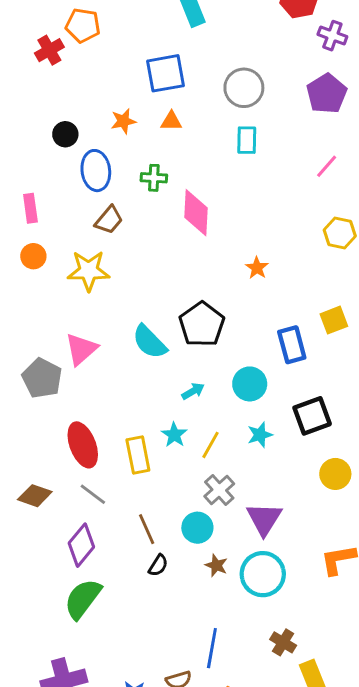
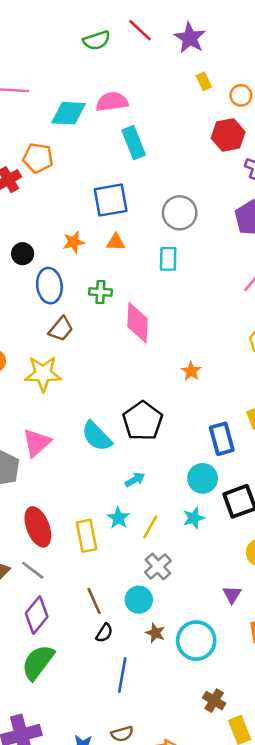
cyan rectangle: (247, 140) -> (168, 259), moved
cyan circle: (250, 384) -> (203, 478), moved
gray line: (93, 494) -> (33, 570), moved
purple triangle: (264, 519) -> (232, 595), moved, size x0.6
blue line: (212, 648) -> (122, 675), moved

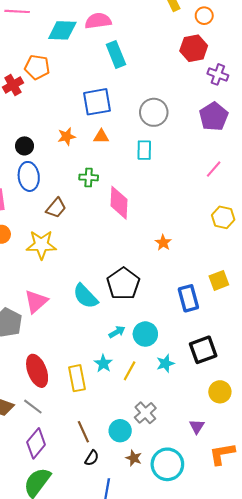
blue ellipse: (49, 286) -> (29, 176), moved
cyan circle: (203, 478) -> (145, 334), moved
gray cross: (158, 566) -> (145, 413), moved

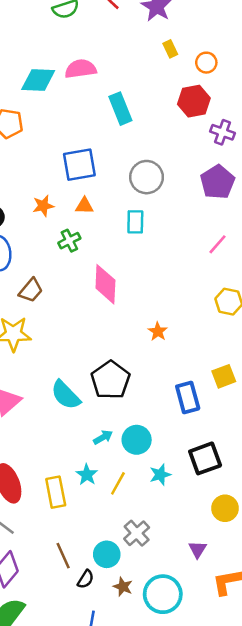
cyan rectangle: (116, 55) -> (120, 109), moved
green cross: (89, 177) -> (69, 241), moved, turned -30
black semicircle: (92, 458) -> (86, 579), moved

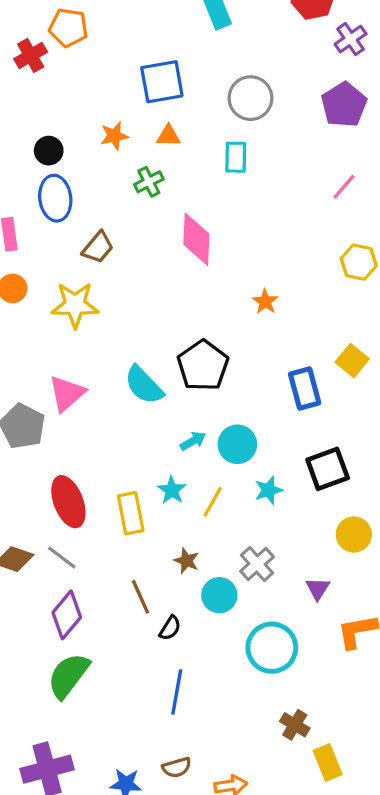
purple cross: (223, 132) -> (351, 39), turned 35
yellow square: (224, 376) -> (352, 361), turned -30
gray cross: (137, 533) -> (257, 564), moved
cyan circle: (107, 554) -> (219, 595), moved
brown star: (123, 587) -> (187, 561), moved

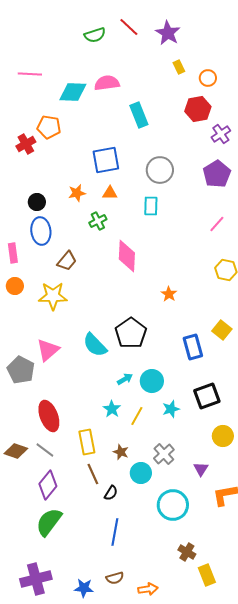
yellow rectangle: (131, 513) -> (87, 442), moved

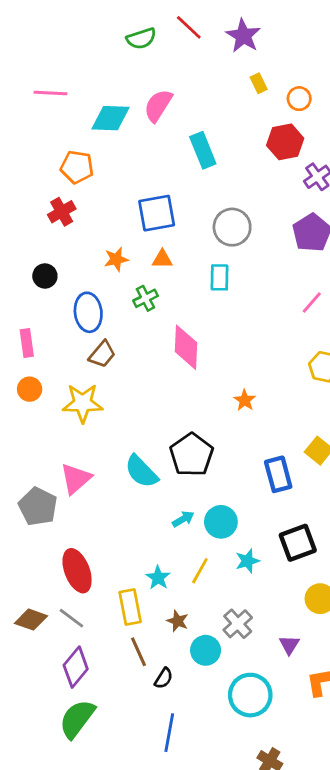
pink semicircle: (107, 83) -> (158, 106), turned -50
red cross: (26, 144) -> (62, 212), moved
black circle: (37, 202) -> (45, 276), moved
blue ellipse: (41, 231) -> (88, 312), moved
cyan star: (112, 409) -> (158, 578), moved

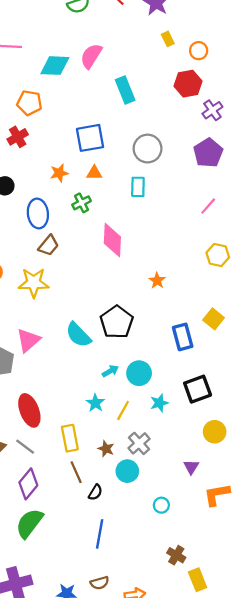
cyan star: (158, 578) -> (95, 403), moved
gray cross: (238, 624) -> (139, 443), moved
cyan circle: (250, 695) -> (161, 505), size x0.5

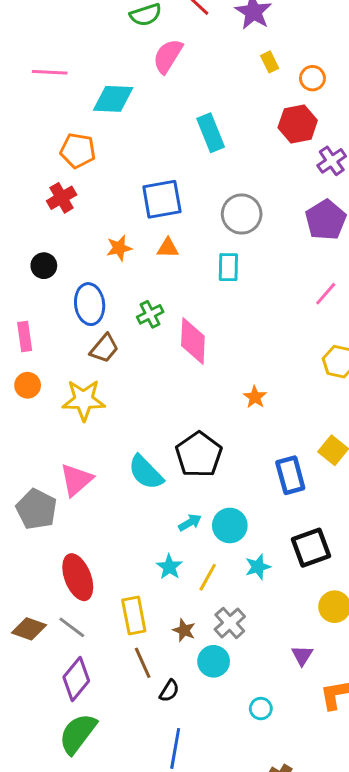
pink semicircle: (91, 56) -> (168, 56), moved
green cross: (82, 203) -> (150, 314), moved

